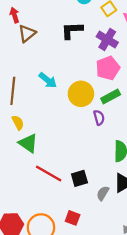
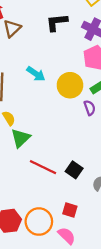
green triangle: (28, 143) -> (21, 138), turned 45
black square: (79, 178) -> (74, 170), turned -35

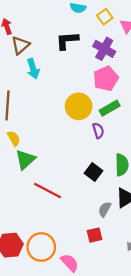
cyan arrow: (36, 74) -> (33, 69), moved, turned 36
black square: (74, 170) -> (93, 172), moved
red square: (70, 210) -> (94, 235), moved, turned -32

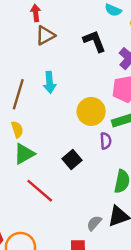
black L-shape: (67, 40) -> (94, 41), turned 60
cyan arrow: (33, 69) -> (50, 82), moved
black square: (93, 172) -> (72, 160), moved

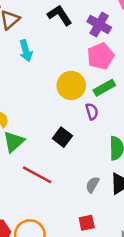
cyan arrow: (50, 82) -> (26, 51), moved
gray semicircle: (94, 223) -> (92, 185), moved

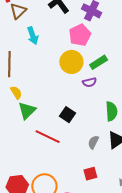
pink pentagon: (100, 56) -> (80, 35), moved
purple semicircle: (92, 111) -> (90, 82), turned 96
black square: (62, 137) -> (68, 115), moved

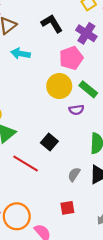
cyan arrow: (33, 36) -> (21, 54), turned 114
green rectangle: (99, 62) -> (88, 89), turned 66

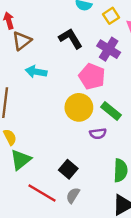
pink pentagon: (71, 58) -> (92, 76), turned -30
gray semicircle: (74, 174) -> (73, 195), moved

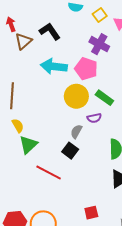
black L-shape: (71, 38) -> (50, 31), moved
cyan arrow: (36, 72) -> (54, 66), moved, size x1.4
gray semicircle: (73, 195) -> (76, 132), moved

